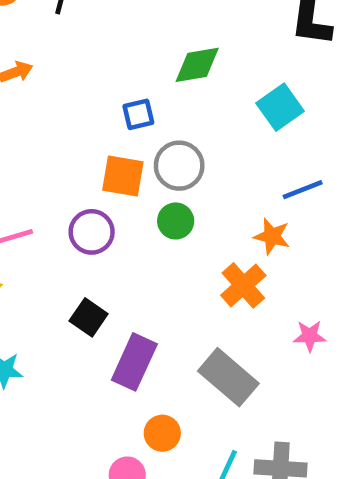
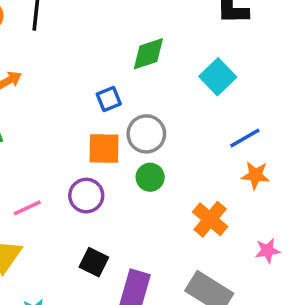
orange star: (272, 236) -> (255, 175), moved

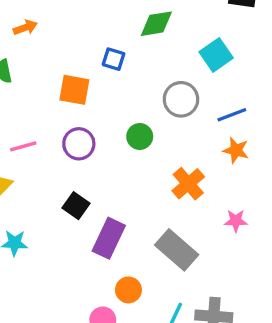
blue square: (109, 99) -> (114, 59), turned 30
gray circle: (146, 134) -> (181, 99), moved
orange square: (104, 149) -> (74, 90), moved

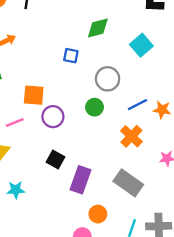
orange square: (74, 90) -> (34, 95), moved
gray circle: (181, 99) -> (108, 79), moved
blue line: (232, 115) -> (137, 105), moved

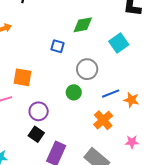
purple circle: (53, 117) -> (39, 111), moved

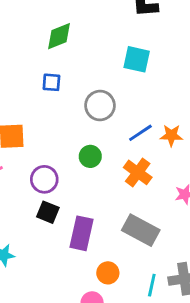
green diamond: (83, 25) -> (59, 36), moved
cyan square: (119, 43) -> (137, 59), turned -30
green circle: (74, 92) -> (90, 156), moved

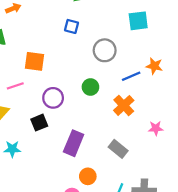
cyan square: (137, 59) -> (138, 21), turned -30
orange star: (171, 135) -> (154, 66), moved
black square: (48, 212) -> (39, 123), moved, turned 35
gray rectangle: (141, 230) -> (118, 149), size x0.7

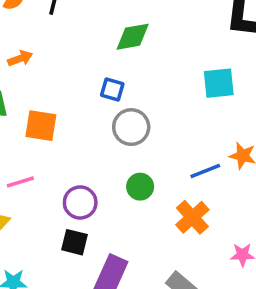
gray circle: (105, 50) -> (131, 127), moved
orange square: (35, 61) -> (41, 126), moved
black square: (39, 123) -> (75, 242), moved, turned 35

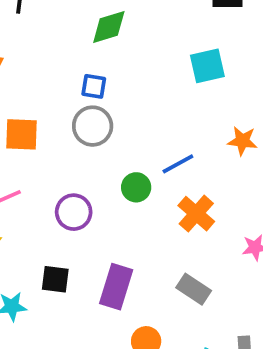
gray circle: (131, 127) -> (93, 126), moved
blue line: (205, 171) -> (178, 164), moved
black square: (75, 242) -> (55, 279), moved

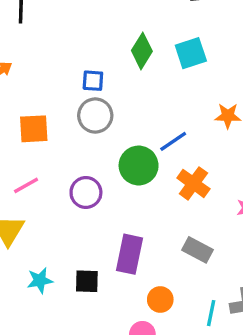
green diamond: (109, 27) -> (142, 51), moved, turned -36
green circle: (136, 187) -> (139, 166), size x1.5
black square: (55, 279) -> (87, 281), moved

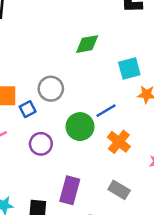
green diamond: (142, 51) -> (87, 44), turned 45
cyan square: (191, 53) -> (129, 69), moved
blue square: (93, 81) -> (28, 109), moved, turned -35

